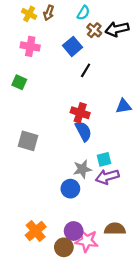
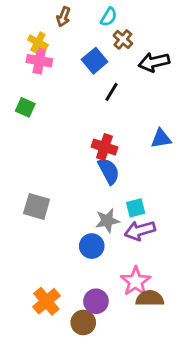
yellow cross: (29, 14) -> (38, 42), moved
black arrow: (117, 29) -> (154, 62), moved
gray square: (28, 141) -> (37, 206), moved
pink star: (87, 241) -> (136, 281), moved, turned 30

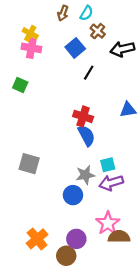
brown arrow: (63, 17) -> (63, 13), moved

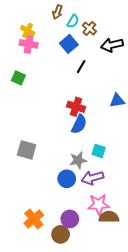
cyan semicircle: (86, 13) -> (73, 21), moved
blue semicircle: (86, 136) -> (79, 124), turned 54
cyan square: (108, 165) -> (99, 151), turned 32
purple arrow: (111, 183) -> (92, 178), moved
pink star: (108, 223) -> (99, 205), turned 30

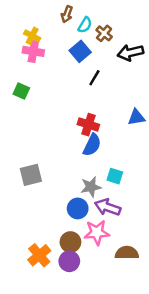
gray square: (27, 150) -> (31, 175), turned -30
purple arrow: (92, 178) -> (108, 207), turned 35
pink star: (99, 205) -> (97, 232), moved
purple circle: (70, 219) -> (69, 261), moved
brown circle: (61, 234) -> (70, 242), moved

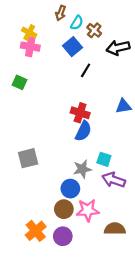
purple arrow: (108, 207) -> (114, 180), moved
brown circle: (70, 242) -> (64, 209), moved

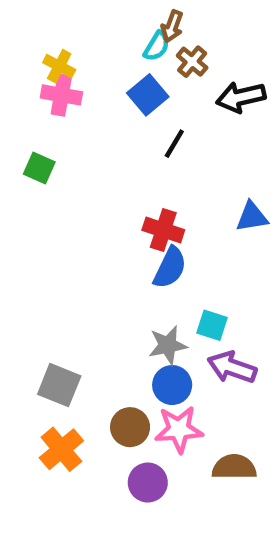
brown arrow: (61, 13) -> (172, 26), moved
gray square: (28, 158) -> (59, 385), moved, turned 36
blue circle: (70, 189) -> (172, 385), moved
orange cross: (36, 231) -> (61, 449), moved
purple circle: (63, 236) -> (148, 483), moved

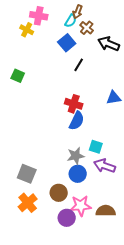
pink cross: (61, 95) -> (39, 16), moved
black arrow: (241, 97) -> (109, 44), turned 35
pink star: (179, 429) -> (81, 206), moved

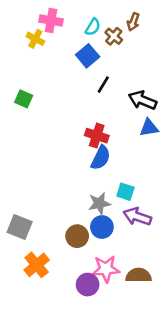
brown arrow: (78, 12) -> (133, 22), moved
black arrow: (109, 44) -> (142, 100), moved
gray square: (27, 174) -> (20, 227), moved
brown circle: (59, 193) -> (77, 236), moved

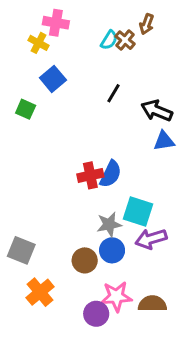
cyan semicircle: (93, 27) -> (109, 40), moved
blue square: (88, 56) -> (53, 79), moved
red cross: (97, 136) -> (90, 175), moved, turned -30
cyan square: (125, 192) -> (138, 211), size x1.5
purple arrow: (137, 217) -> (151, 239), turned -36

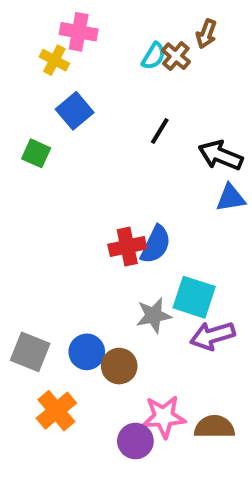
blue circle: (112, 250) -> (87, 352), moved

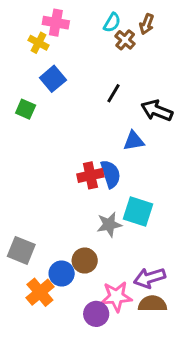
cyan semicircle: (154, 56) -> (112, 23), moved
blue triangle: (231, 198) -> (134, 141), moved
blue semicircle: (156, 244) -> (111, 174), turned -44
purple arrow: (212, 336) -> (150, 278), moved
blue circle: (87, 352) -> (62, 273), moved

